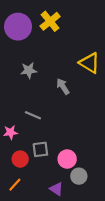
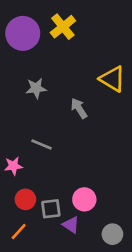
gray square: (40, 149) -> (51, 209), moved
gray circle: (79, 176) -> (112, 234), moved
purple triangle: (56, 189) -> (71, 225), moved

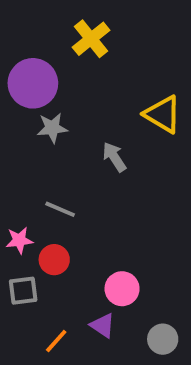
purple circle: (23, 33) -> (33, 83), moved
red circle: (25, 199) -> (54, 260), moved
gray square: (51, 209) -> (23, 291), moved
orange line: (19, 231) -> (56, 341), moved

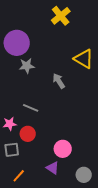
yellow cross: (91, 39) -> (61, 16), moved
orange line: (56, 341) -> (19, 176), moved

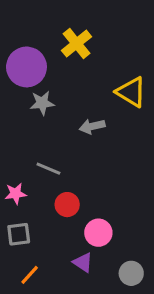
yellow cross: (61, 16) -> (77, 44), moved
gray arrow: (59, 81) -> (92, 126), turned -70
red circle: (28, 134) -> (67, 205), moved

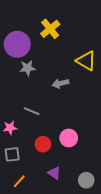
red circle: (67, 205) -> (43, 144), moved
pink circle: (98, 233) -> (69, 138), moved

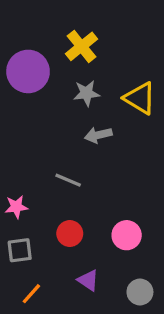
gray star: (28, 68) -> (86, 93), moved
gray line: (32, 111) -> (68, 180), moved
pink circle: (69, 138) -> (127, 235), moved

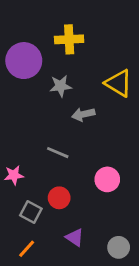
yellow cross: (81, 46) -> (69, 39), turned 36
gray star: (86, 93) -> (61, 86), moved
pink circle: (127, 235) -> (107, 179), moved
gray square: (20, 250) -> (31, 212), moved, turned 35

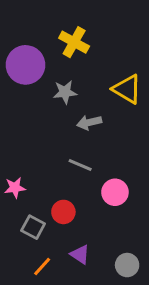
yellow cross: (69, 39) -> (74, 42), turned 32
gray line: (58, 153) -> (80, 165), moved
orange line: (27, 249) -> (42, 267), moved

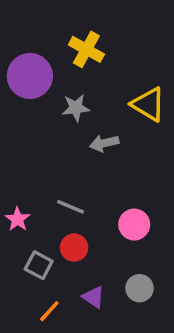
gray line: (80, 165) -> (71, 207), moved
pink star: (15, 188) -> (17, 219), turned -30
gray circle: (127, 265) -> (140, 288), moved

